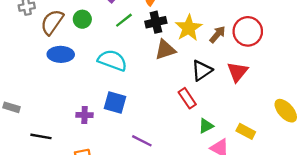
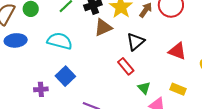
red triangle: (237, 72) -> (177, 51), moved, turned -42
blue square: (115, 103) -> (65, 76), turned 36
green triangle: (206, 126) -> (144, 88), turned -40

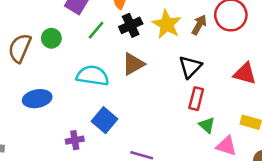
brown triangle: (103, 27) -> (133, 64), moved
blue ellipse: (16, 40) -> (37, 99), moved
red rectangle: (126, 66) -> (196, 99), moved, turned 60

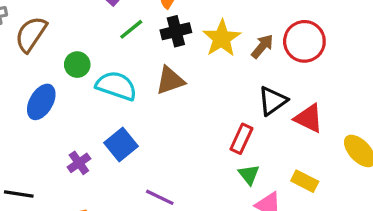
green circle: (51, 38) -> (77, 65), moved
black triangle: (190, 67) -> (273, 101), moved
blue ellipse: (37, 99) -> (41, 102), turned -60
purple cross: (75, 140) -> (79, 163), turned -36

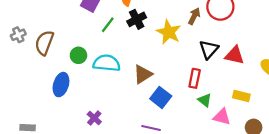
yellow star: (222, 38) -> (169, 32), moved
brown triangle: (170, 80) -> (143, 74), moved
blue square: (121, 145) -> (161, 97), moved

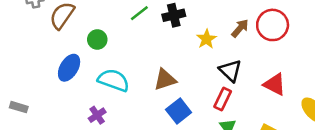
yellow star: (169, 32) -> (206, 39), size x0.7
black triangle: (209, 49) -> (230, 71), moved, turned -42
cyan semicircle: (107, 63) -> (114, 80), moved

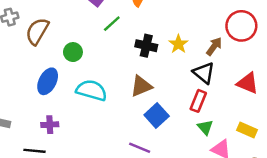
black cross: (174, 15) -> (146, 46), moved, turned 30
brown arrow: (240, 28) -> (214, 46), moved
purple cross: (97, 115) -> (50, 125), moved, turned 35

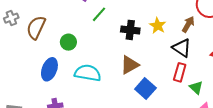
green triangle: (205, 127) -> (196, 87), moved

